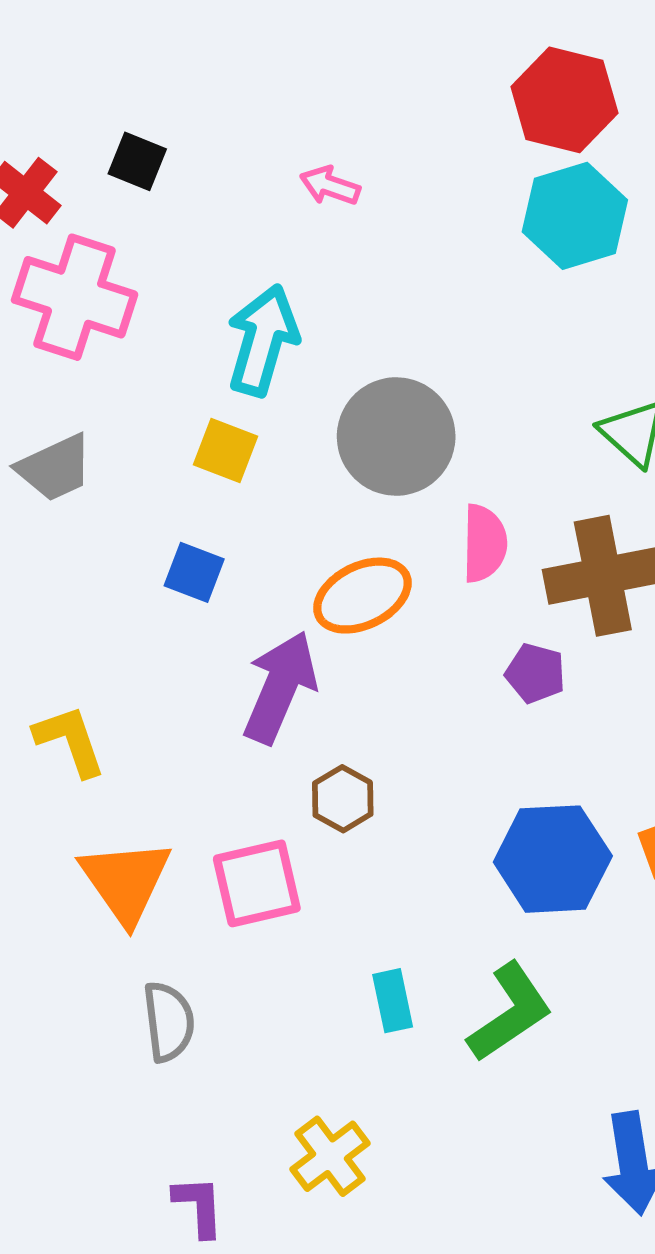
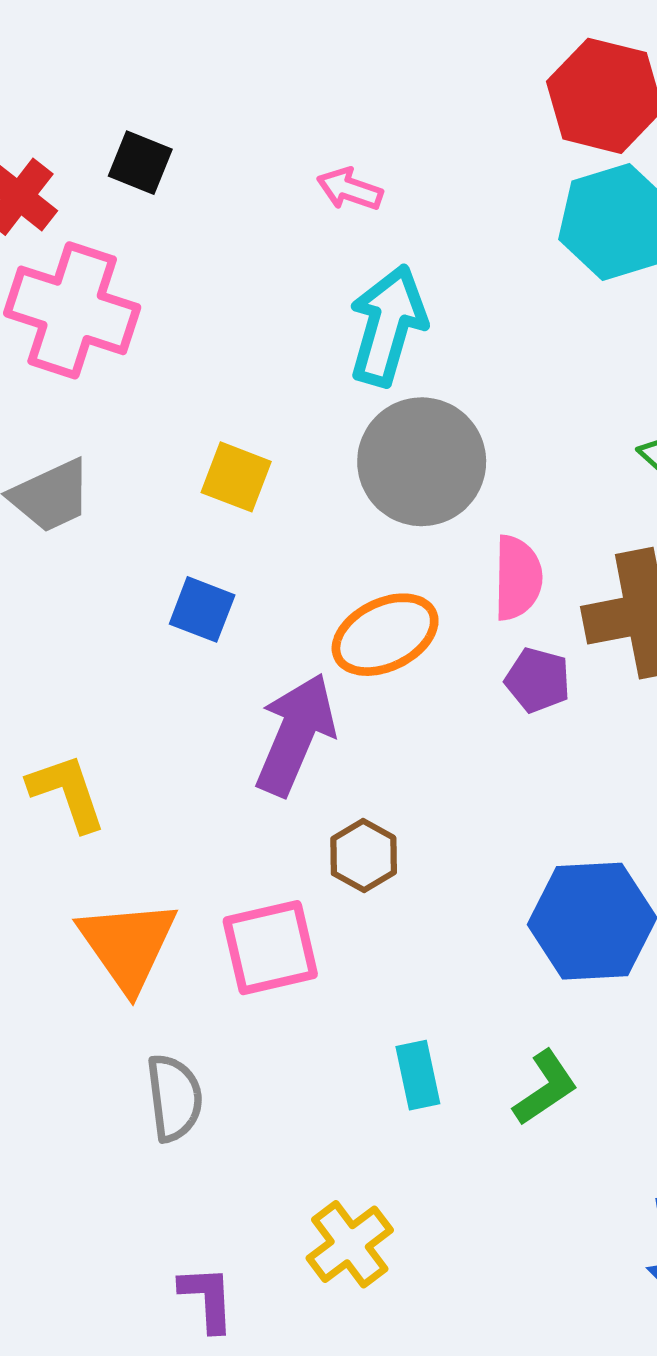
cyan arrow: (263, 340) -> (388, 325), moved
purple pentagon: (535, 673) -> (538, 680), moved
green L-shape: (510, 1012) -> (545, 1088), size x0.7

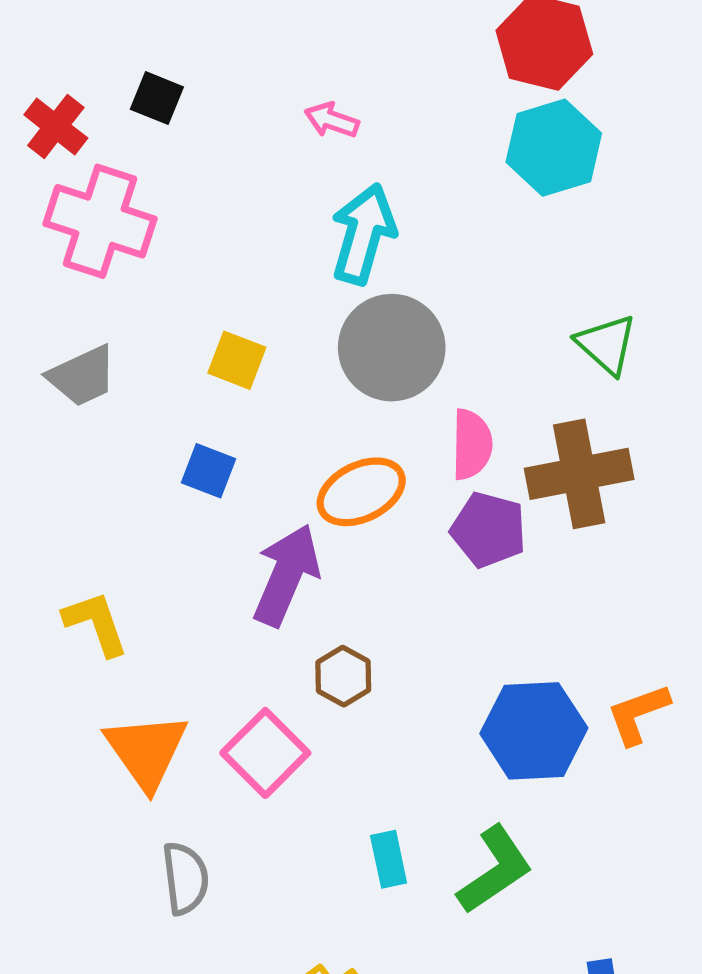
purple pentagon: (538, 680) -> (489, 530), size x1.4
pink square: (270, 948) -> (265, 753), turned -32
green L-shape: (545, 1088) -> (495, 870), size x1.4

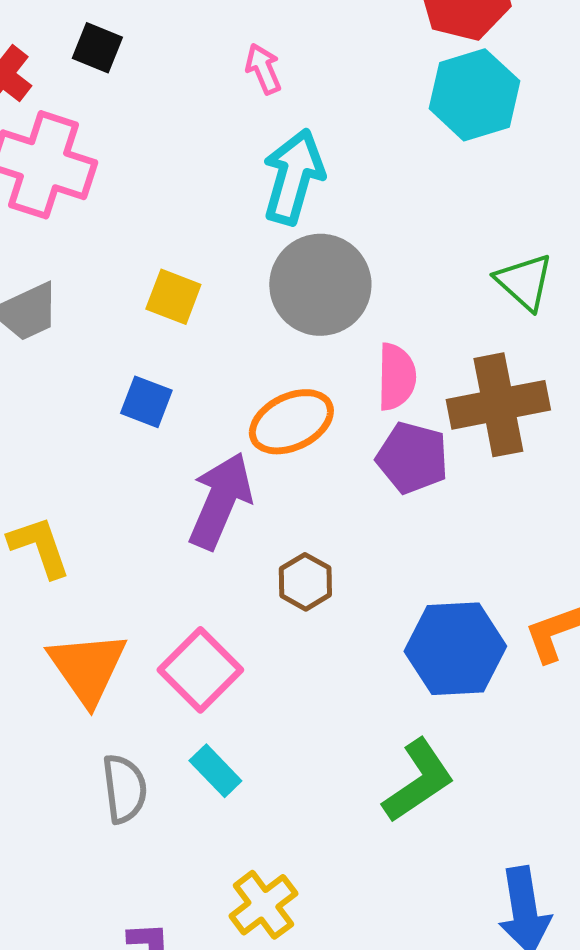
pink arrow: (332, 120) -> (263, 69), turned 48
brown hexagon: (343, 676) -> (305, 582), moved
cyan rectangle: (389, 859) -> (215, 771), moved, turned -32

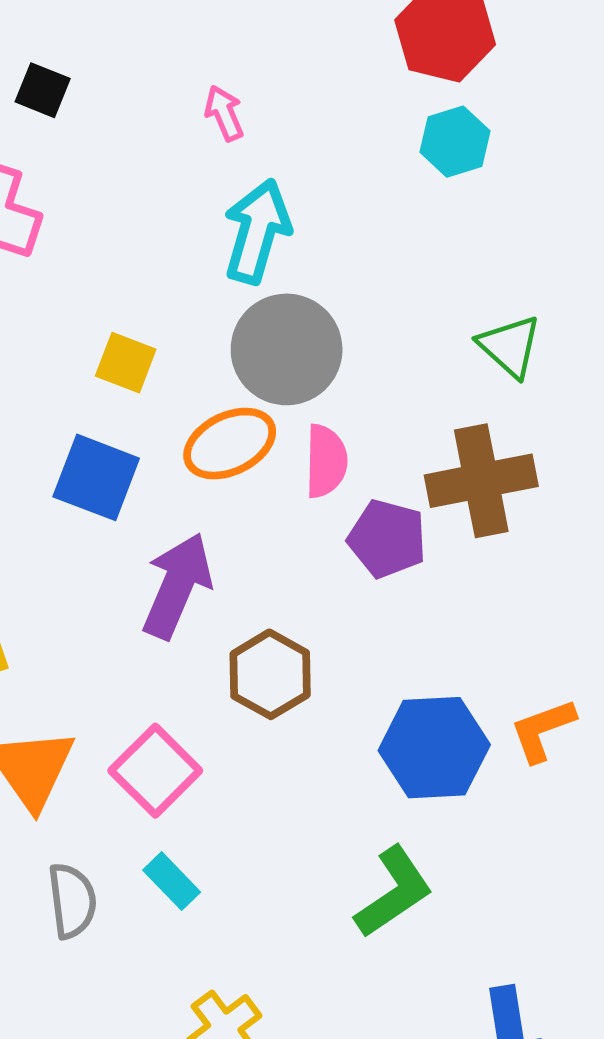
cyan hexagon: (474, 95) -> (455, 142), size x0.7
pink semicircle: (396, 377) -> (326, 461), moved
blue square: (146, 402) -> (96, 477), size x1.5
orange ellipse: (291, 422) -> (230, 444), moved
brown hexagon: (305, 582) -> (270, 674), size x1.4

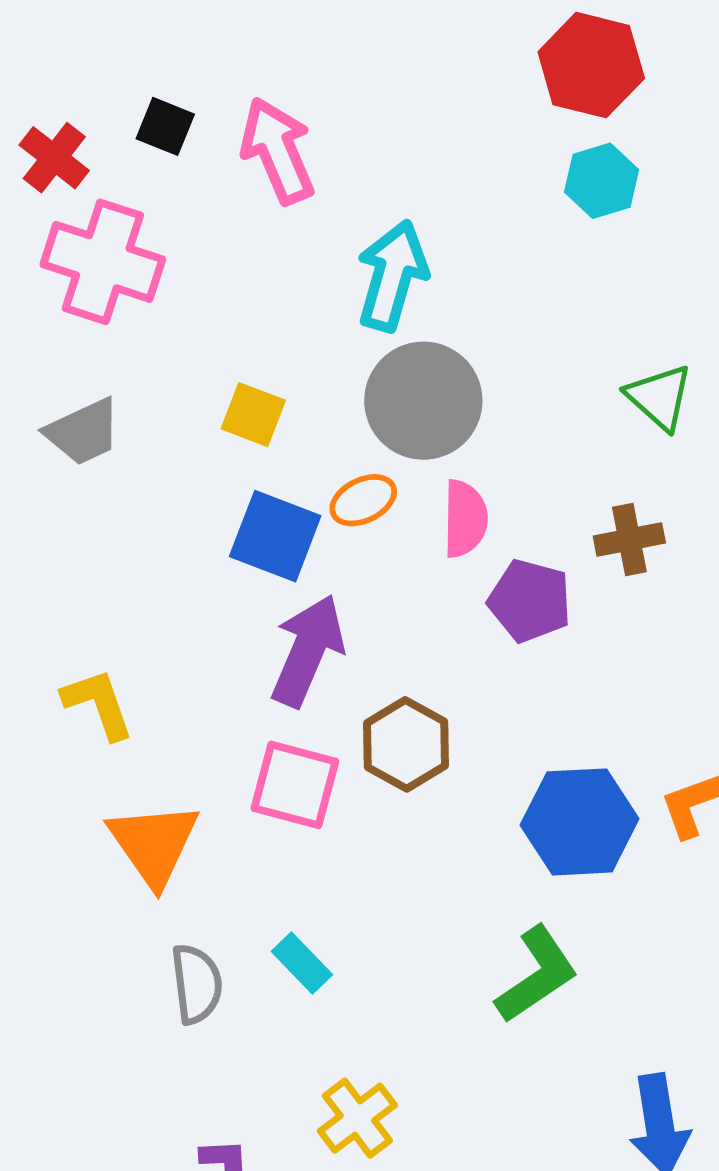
pink arrow: (224, 113) -> (278, 151), moved, size x1.8
orange ellipse: (230, 444) -> (363, 500), size x0.7
blue square: (96, 477) -> (275, 536), moved
brown cross: (481, 481) -> (629, 540), size x0.6
pink square: (155, 771) -> (295, 785), moved, turned -30

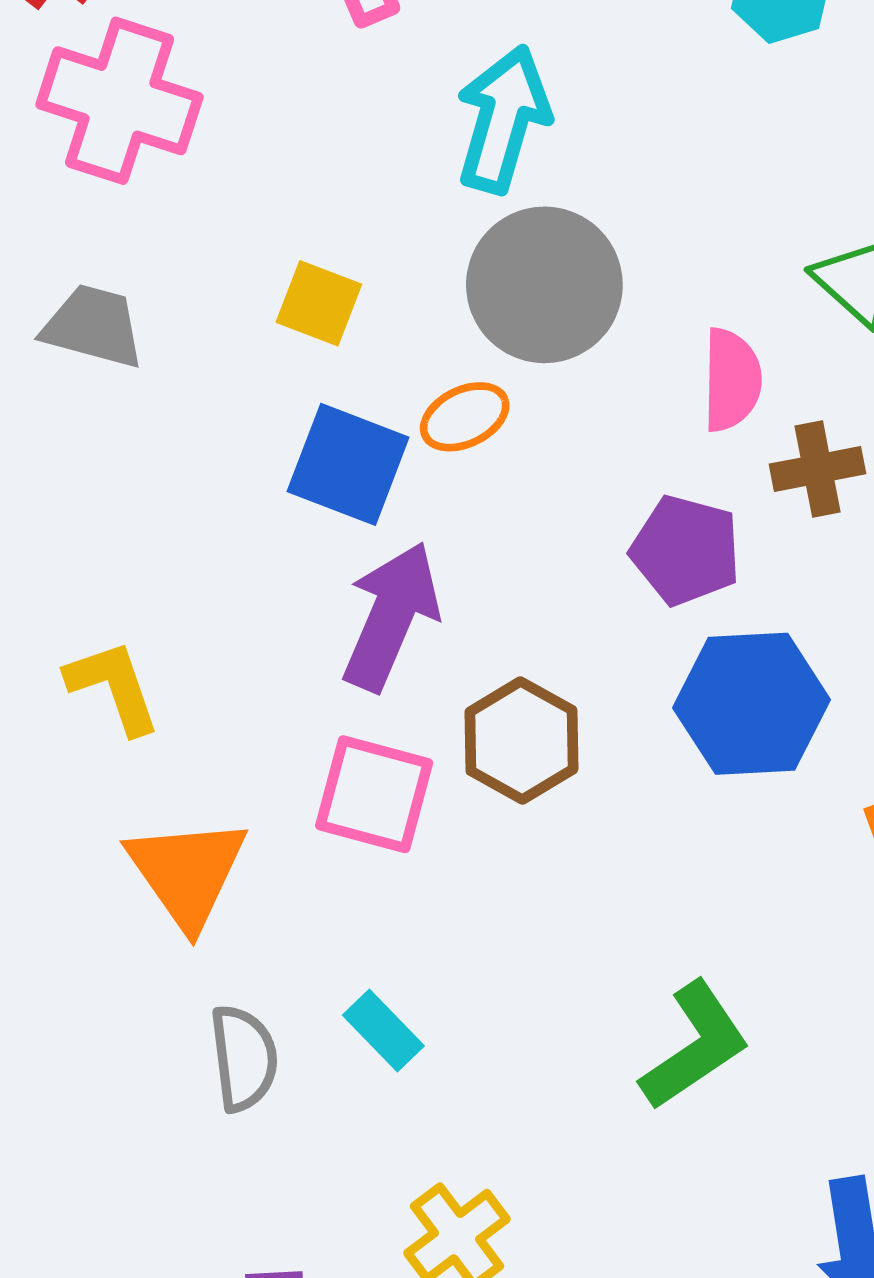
gray trapezoid: (83, 432) -> (93, 326), turned -140
pink semicircle: (465, 519) -> (732, 380), moved
blue hexagon: (580, 822) -> (752, 704), moved

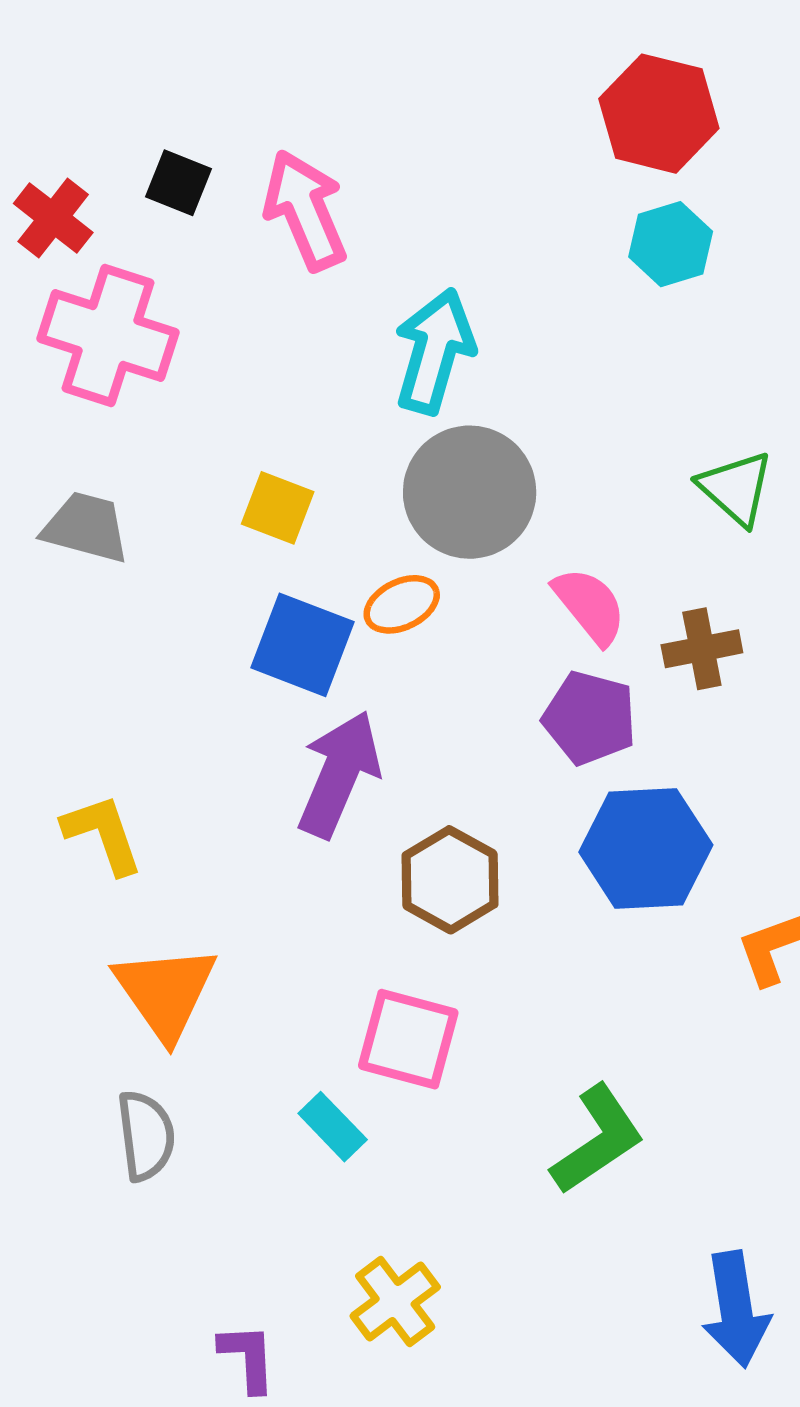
pink semicircle: (732, 380) -> (590, 606), moved, turned -40
pink square: (374, 794) -> (408, 1039), moved
gray semicircle: (244, 1058) -> (146, 1136), moved

